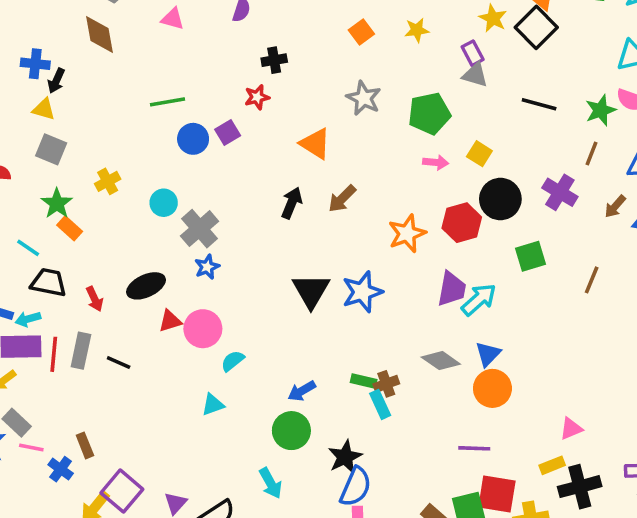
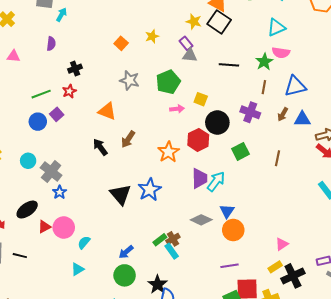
green line: (167, 102) -> (41, 94), moved
black arrow: (292, 203) -> (100, 147), turned -48
green rectangle: (364, 381) -> (160, 240), turned -40

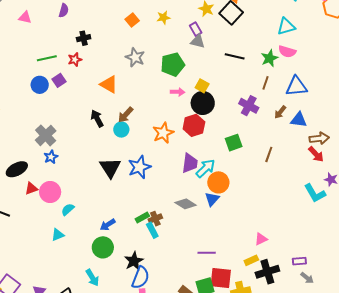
black circle: (217, 122) -> (203, 103), moved
cyan circle: (28, 161) -> (121, 130), moved
orange circle: (233, 230) -> (218, 182), moved

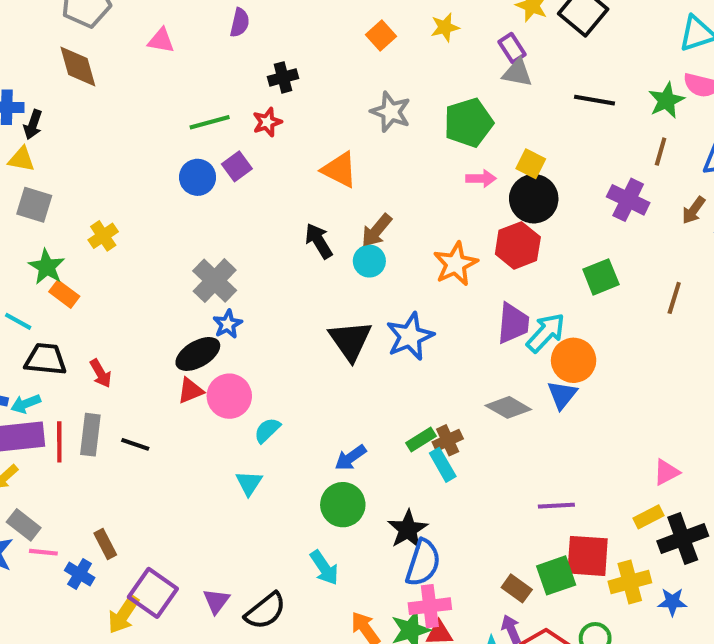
black ellipse: (17, 169) -> (198, 354), moved
cyan triangle: (58, 235) -> (249, 483), turned -32

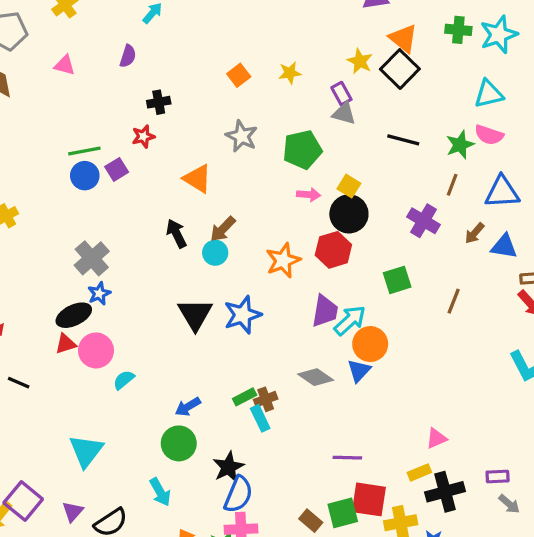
green line: (210, 122) -> (84, 151), moved
cyan triangle: (249, 483) -> (86, 451), moved, size x1.6

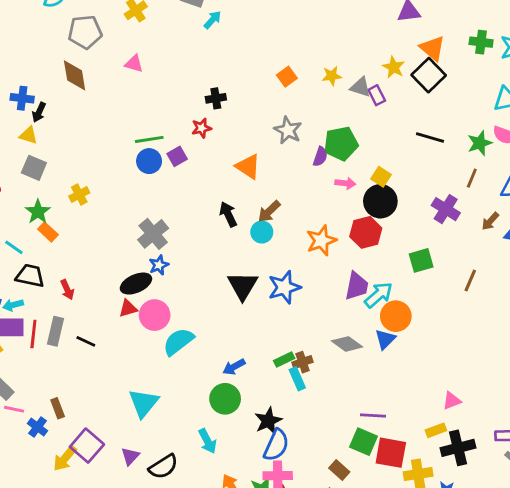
purple semicircle: (128, 56) -> (320, 157), moved
gray triangle: (344, 113) -> (360, 87), moved
cyan semicircle: (124, 380) -> (178, 342), size x1.6
green square: (343, 513) -> (363, 442), moved, turned 36

